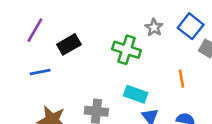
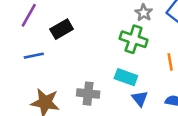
green cross: (127, 50) -> (134, 39), moved

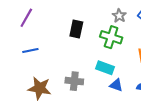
black rectangle: (62, 29) -> (76, 29), moved, turned -48
blue triangle: (140, 99) -> (116, 85), turned -32

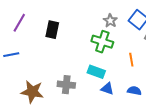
black rectangle: (76, 29) -> (52, 30), moved
blue line: (30, 50) -> (11, 55), moved

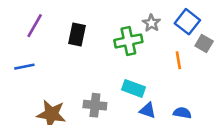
green cross: (102, 42) -> (128, 41), moved, turned -30
orange line: (131, 60) -> (178, 60), moved

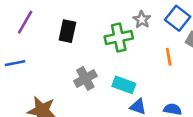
gray cross: (95, 105) -> (85, 78), moved, turned -35

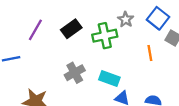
purple line: (25, 22) -> (35, 30), moved
black rectangle: (67, 31) -> (71, 29), moved, turned 42

